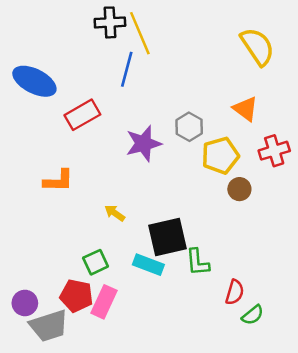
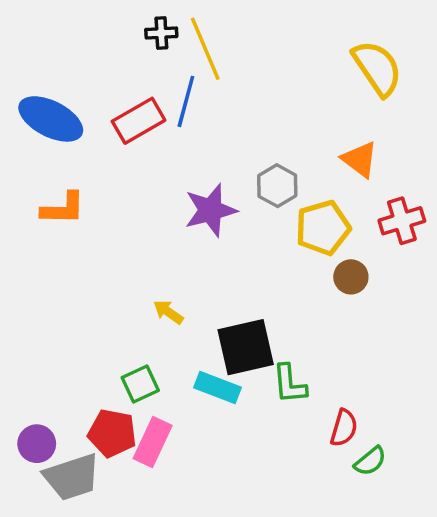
black cross: (110, 22) -> (161, 33), size x0.7
red rectangle: (82, 115) -> (139, 121), moved
orange L-shape: (58, 181) -> (63, 208), moved

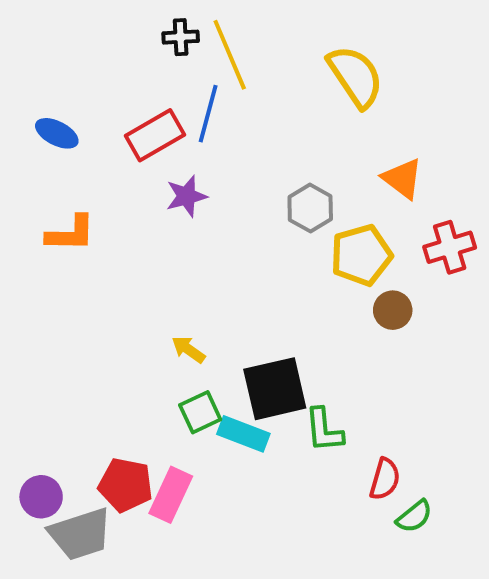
yellow semicircle: (377, 68) -> (355, 76), moved
blue ellipse: (51, 119) -> (57, 133), size x0.6
purple star: (210, 210) -> (186, 196), moved, size x0.7
green square: (140, 384) -> (200, 412), moved

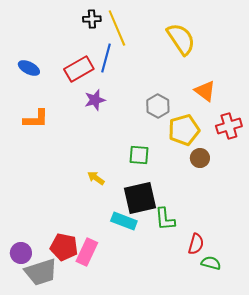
green square: (200, 412) -> (139, 155), moved, turned 30
green semicircle: (414, 516) -> (211, 263), turned -126

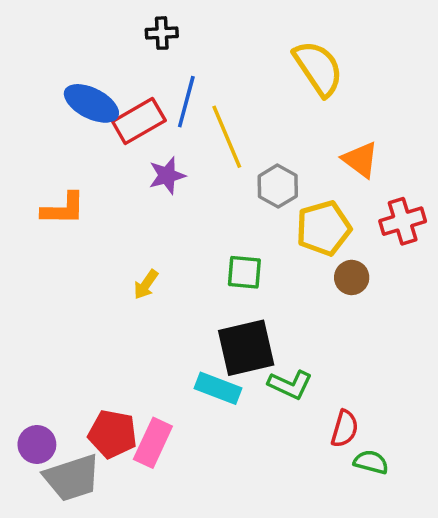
yellow line: (117, 28) -> (227, 137), moved
blue ellipse: (29, 68) -> (91, 103), moved, size x1.4
yellow arrow: (96, 178) -> (146, 284), moved, turned -90
green L-shape: (165, 219) -> (290, 385), turned -60

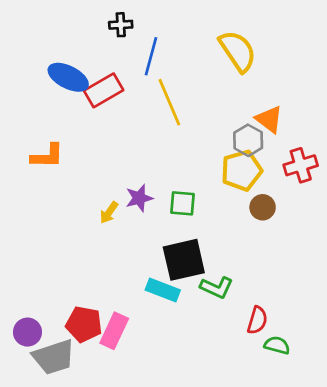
blue line: (186, 102) -> (151, 56), moved
purple star: (167, 175) -> (139, 198), moved
gray hexagon: (278, 186) -> (248, 140), moved

